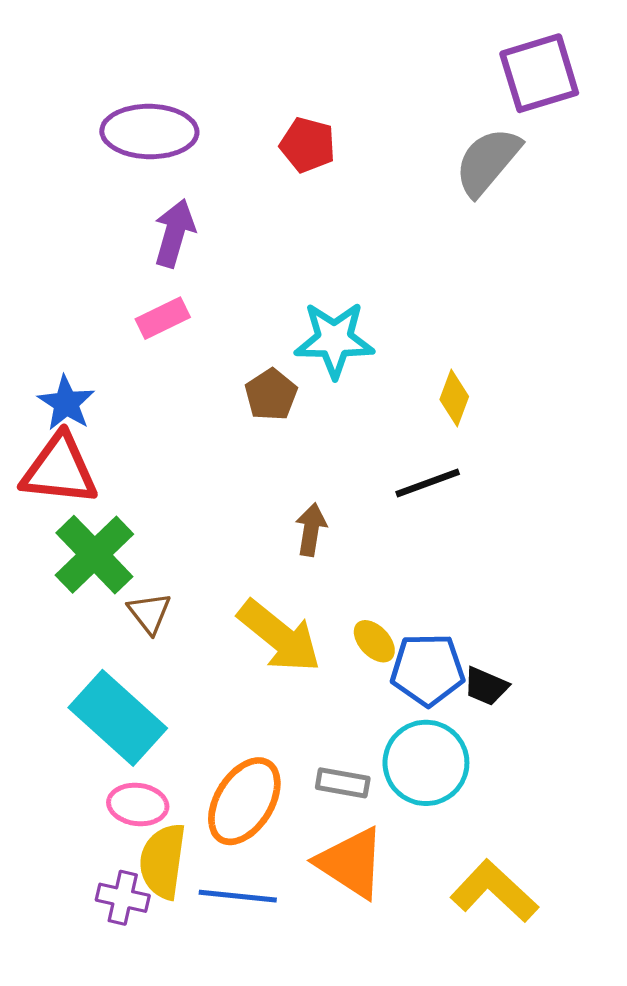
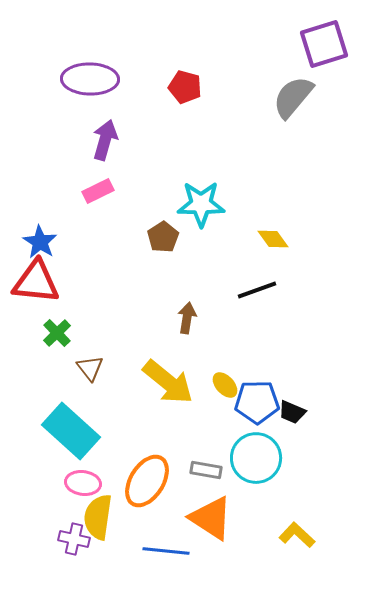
yellow diamond: (454, 398) -> (273, 239), turned -56
green cross: (94, 555) -> (57, 333), size x0.6
yellow L-shape: (494, 891) -> (297, 535), size x0.7
blue line: (238, 896) -> (166, 551), moved

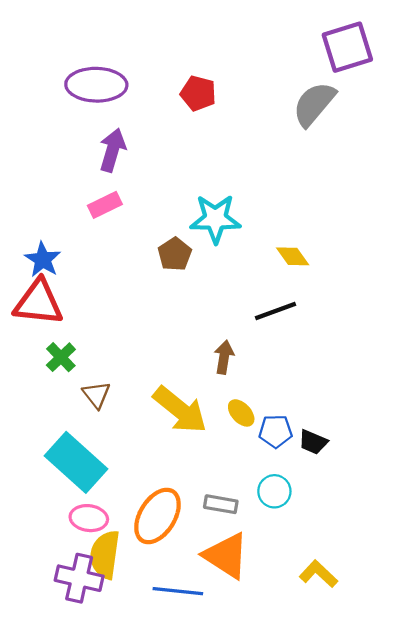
brown arrow: (187, 318) -> (224, 357), moved
blue pentagon: (257, 402) -> (275, 431), size x0.7
cyan circle: (256, 458) -> (274, 491), size x0.6
purple cross: (74, 539) -> (79, 578), size x1.4

